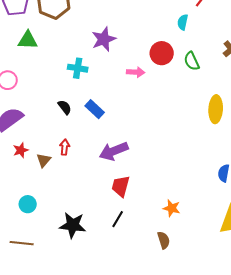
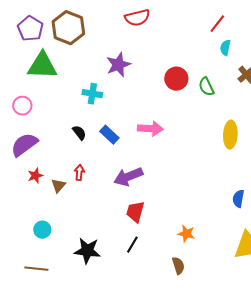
cyan semicircle: (183, 22) -> (225, 48), moved
green triangle: (28, 40) -> (42, 66), size x1.5
pink arrow: (136, 72) -> (150, 129), moved, size x1.4

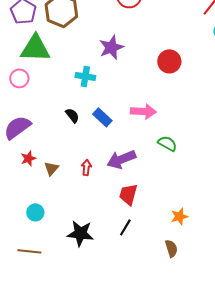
green semicircle: (206, 87) -> (167, 143), moved, turned 144
pink circle: (22, 106) -> (19, 78), moved
red arrow: (79, 173) -> (86, 167), moved
orange star: (186, 234) -> (179, 216), turned -30

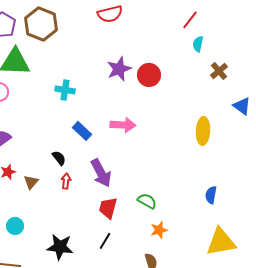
purple star: (111, 47) -> (119, 69), moved
black semicircle: (72, 115) -> (59, 158), moved
green semicircle: (167, 143) -> (147, 201), moved
purple arrow: (121, 159) -> (101, 173), turned -96

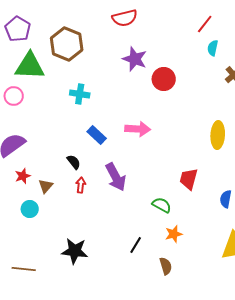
brown hexagon: (41, 24) -> (67, 44), moved
purple star: (119, 69) -> (135, 59), moved, turned -30
red trapezoid: (108, 208) -> (189, 179), moved
cyan circle: (15, 226) -> (30, 209), moved
black line: (105, 241) -> (136, 245), moved

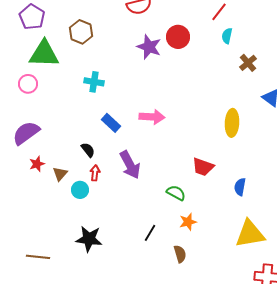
brown hexagon: (67, 44) -> (81, 32), size x0.7
red circle: (164, 79) -> (178, 37), moved
red trapezoid: (189, 179) -> (203, 167), turned -85
cyan circle: (30, 209) -> (80, 190), moved

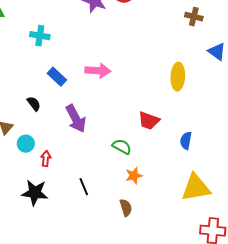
brown cross: (248, 63) -> (194, 17), turned -36
red arrow: (95, 173) -> (46, 159), moved
black line: (150, 233) -> (84, 187), moved, turned -54

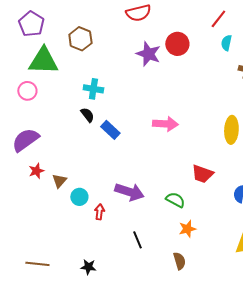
pink arrow: (98, 71) -> (165, 124), moved
black semicircle: (34, 104) -> (87, 115), moved
purple arrow: (76, 119) -> (129, 192), moved, turned -44
black star: (35, 193) -> (88, 267), moved, size x0.6

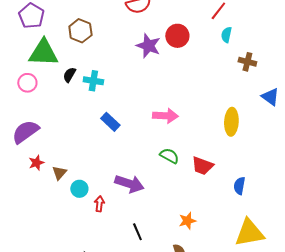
black semicircle: (87, 115) -> (69, 75), moved, turned -112
green semicircle: (175, 200) -> (169, 156), moved

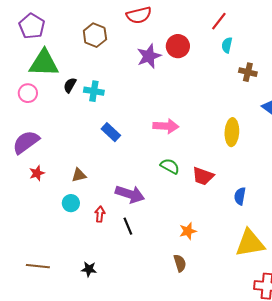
brown hexagon: (80, 31) -> (95, 35), moved
purple star: (148, 46) -> (149, 56), turned 30
brown triangle: (59, 173) -> (79, 175), moved, turned 35
cyan circle: (79, 189) -> (71, 203), moved
black line: (137, 232) -> (128, 226), moved

